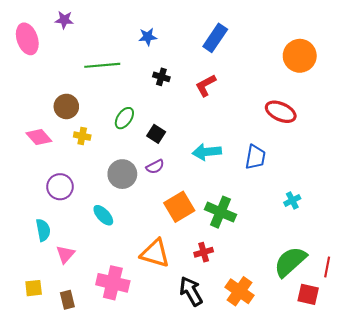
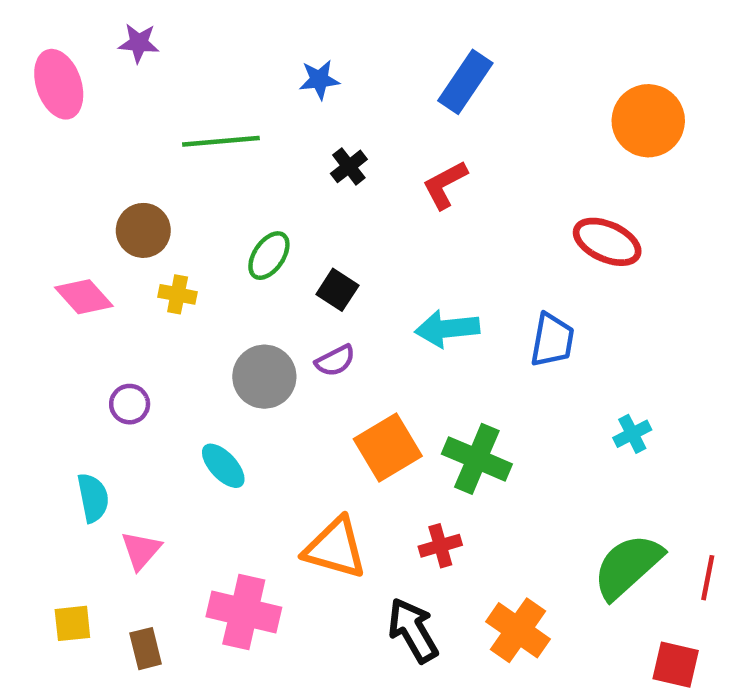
black cross: (161, 77) -> (349, 166), turned 35
purple circle: (60, 187) -> (130, 404), size x0.7
red square: (308, 294) -> (676, 665), moved

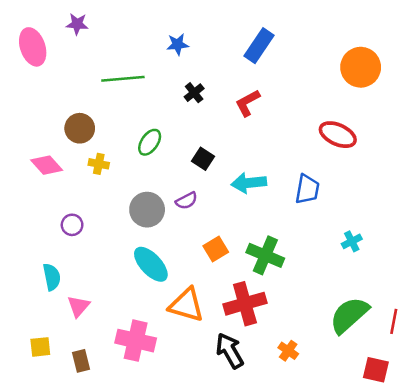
black square: (337, 290) -> (203, 159), moved
orange square: (388, 447) -> (216, 249), size x0.7
cyan ellipse: (223, 466) -> (151, 264), moved, size x1.4
red cross: (440, 546) -> (245, 304), size x1.8
orange cross: (518, 630) -> (288, 351), size x0.6

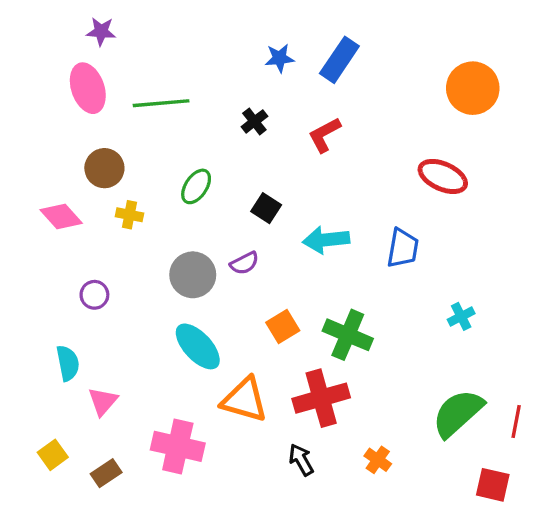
blue star: (178, 44) -> (279, 58), moved
pink ellipse: (33, 47) -> (88, 88), moved
yellow square: (40, 347) -> (53, 455), turned -30
black arrow: (230, 351) -> (301, 460), size x0.7
brown rectangle: (81, 361) -> (106, 473), turned 70

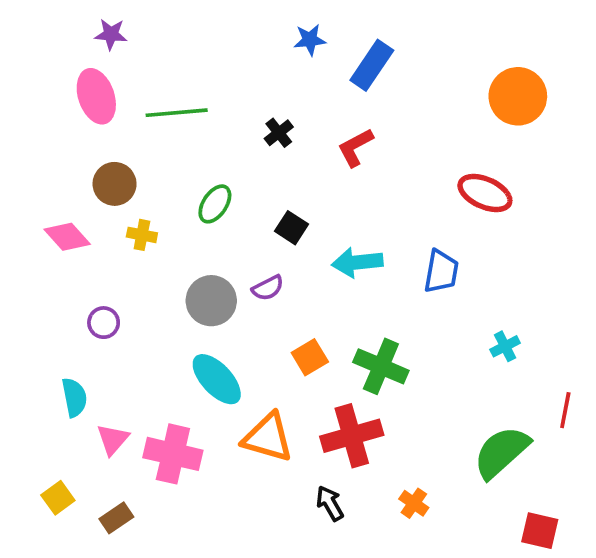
blue star: (279, 58) -> (310, 40), moved
red line: (516, 421) -> (565, 410), moved
pink cross: (178, 446) -> (173, 454), moved

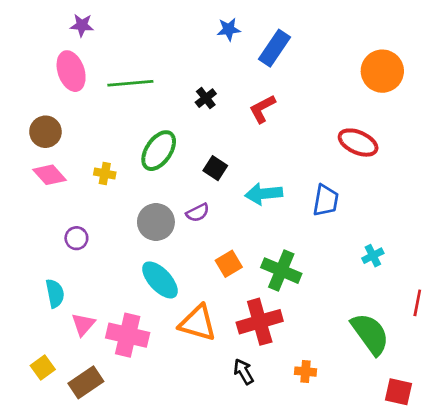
brown circle: (115, 184) -> (45, 132), moved
green ellipse: (215, 204) -> (159, 151), size x1.4
green semicircle: (501, 452) -> (370, 334), turned 96
orange cross: (414, 503) -> (305, 372), turned -30
brown rectangle: (116, 518) -> (86, 382), size x1.4

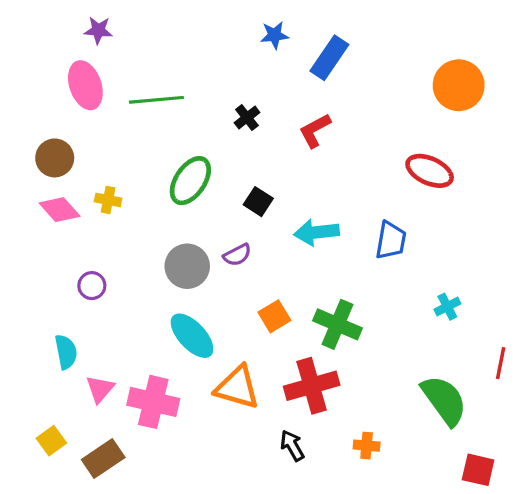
yellow cross: (105, 174) -> (108, 200), moved

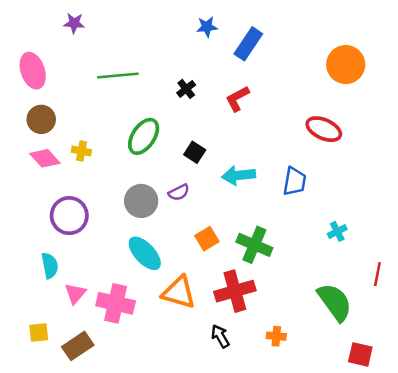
pink ellipse: (85, 85) -> (33, 71), moved
purple circle: (92, 286) -> (69, 216), size x1.8
yellow square: (51, 441) -> (39, 333), turned 30

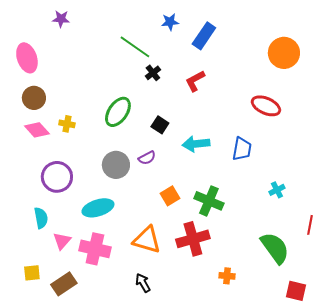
green line: (118, 76) -> (135, 47), moved, turned 40
cyan ellipse: (145, 253) -> (98, 208), moved, turned -64
black arrow: (220, 336) -> (143, 283), moved

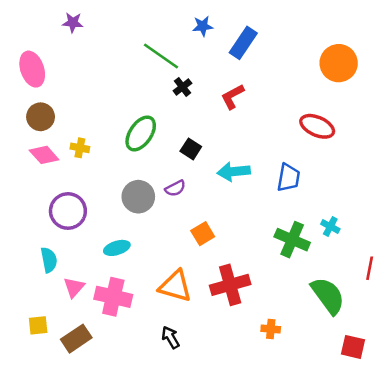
cyan cross: (277, 190) -> (330, 226), turned -35
green cross: (209, 201) -> (292, 240), moved
cyan ellipse: (98, 208) -> (117, 248), size x0.7

